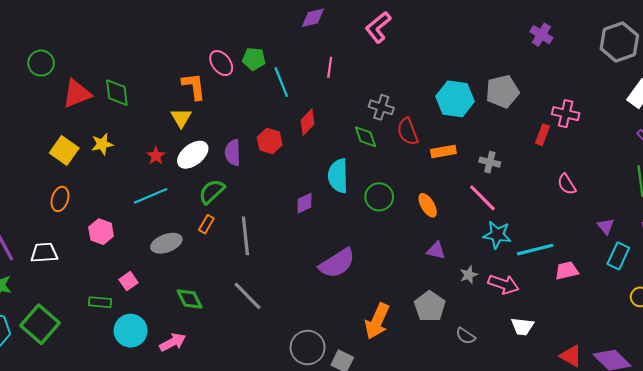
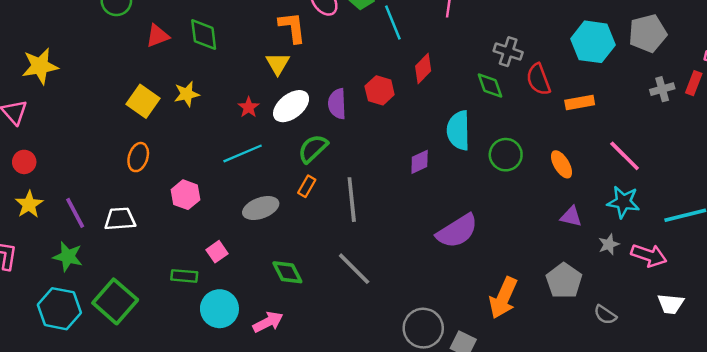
red triangle: (77, 94) -> (158, 36), size x0.7
gray cross: (490, 162) -> (662, 89), moved, turned -30
cyan star: (497, 235) -> (623, 202), moved

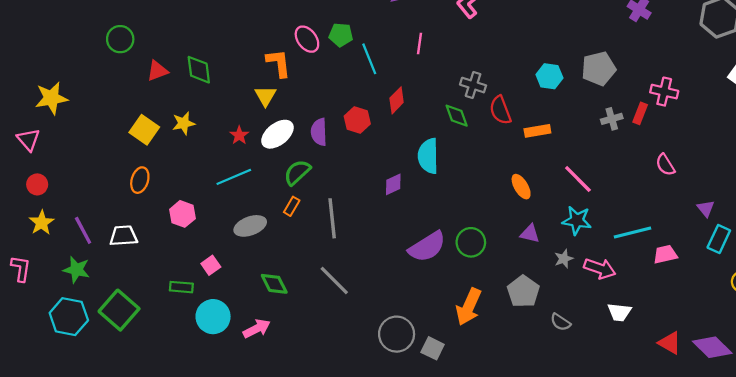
cyan hexagon: (593, 42) -> (549, 76), size x0.7
green circle: (506, 155) -> (471, 242), moved

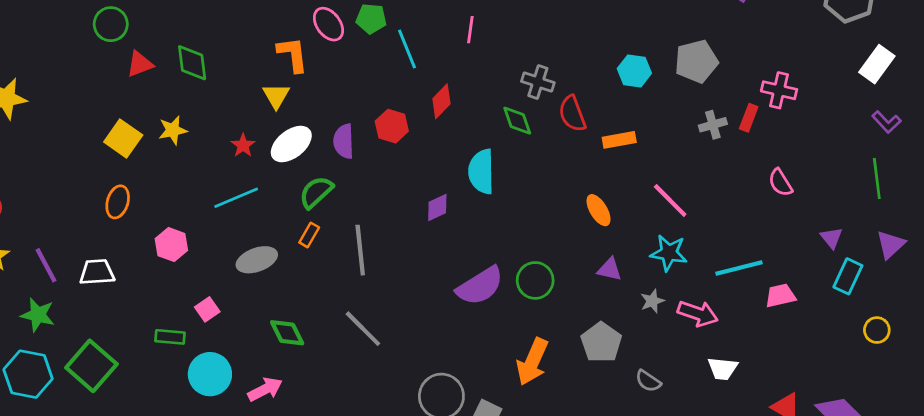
green circle: (120, 39) -> (111, 24), moved

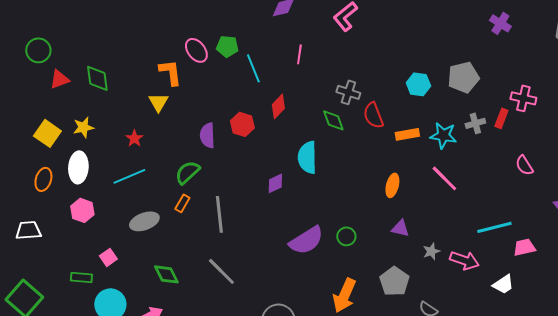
white ellipse: (291, 144) -> (78, 167), moved, turned -48
orange ellipse: (599, 210) -> (392, 185), turned 45
cyan star: (669, 253) -> (443, 135), moved
green circle: (535, 280) -> (346, 236), size x0.7
white trapezoid: (723, 369) -> (503, 284), moved, turned -40

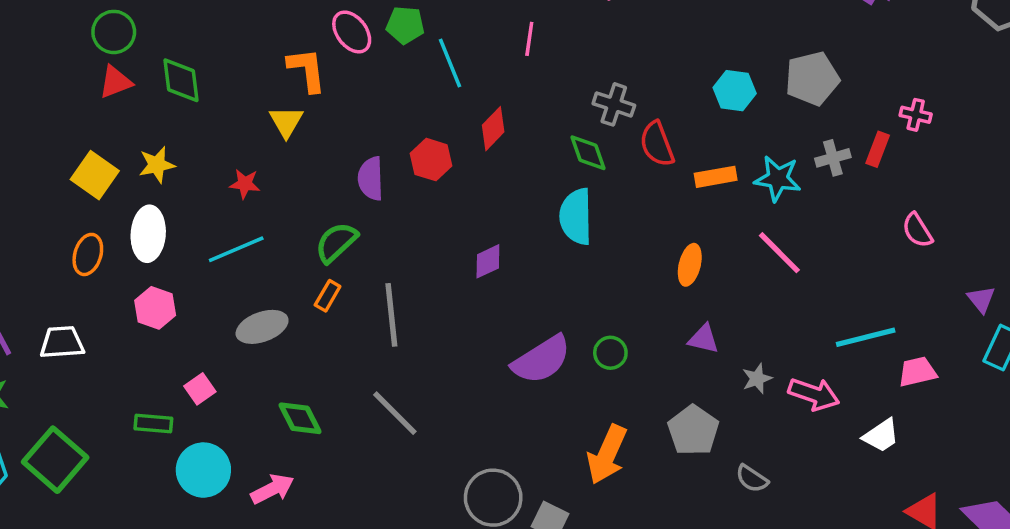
green circle: (38, 50) -> (114, 32), moved
pink cross: (523, 98) -> (916, 115), size x0.7
red star: (134, 138) -> (245, 184), turned -30
cyan semicircle: (307, 157) -> (576, 217), moved

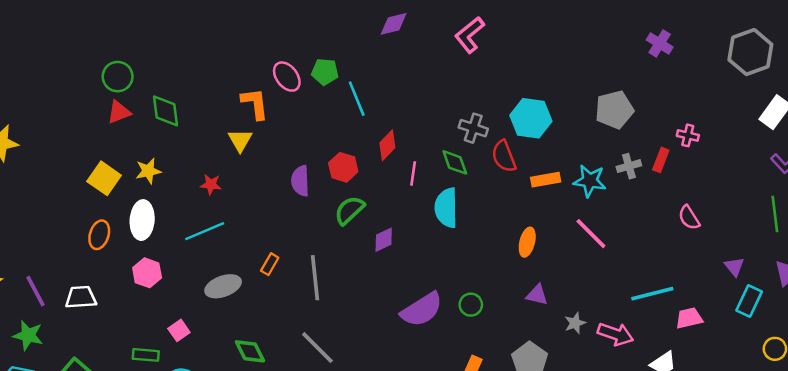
pink line: (529, 39) -> (413, 173), moved
cyan hexagon: (735, 91) -> (531, 118), moved, size x1.4
green semicircle: (336, 242) -> (349, 210), moved

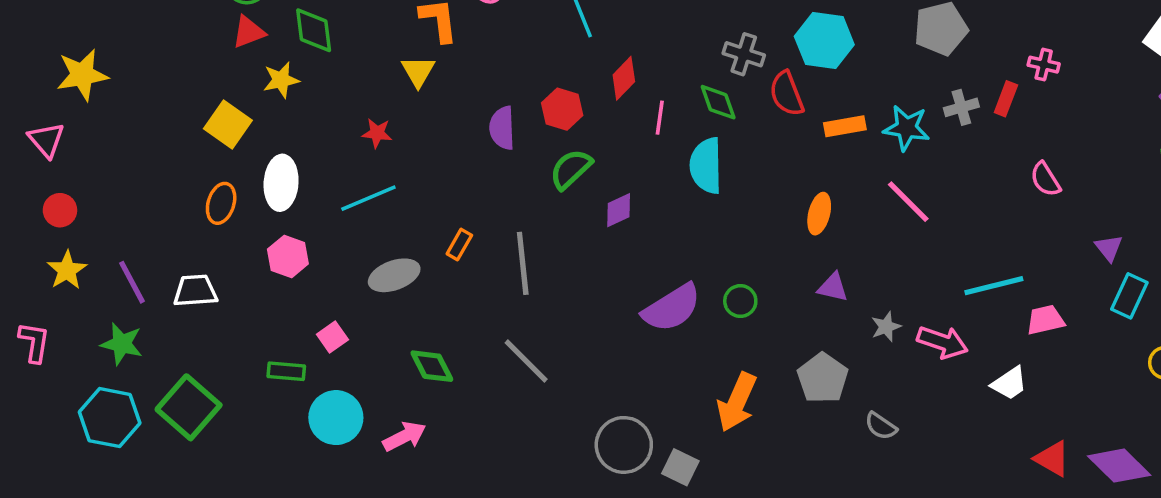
yellow star: (148, 171) -> (281, 80), moved

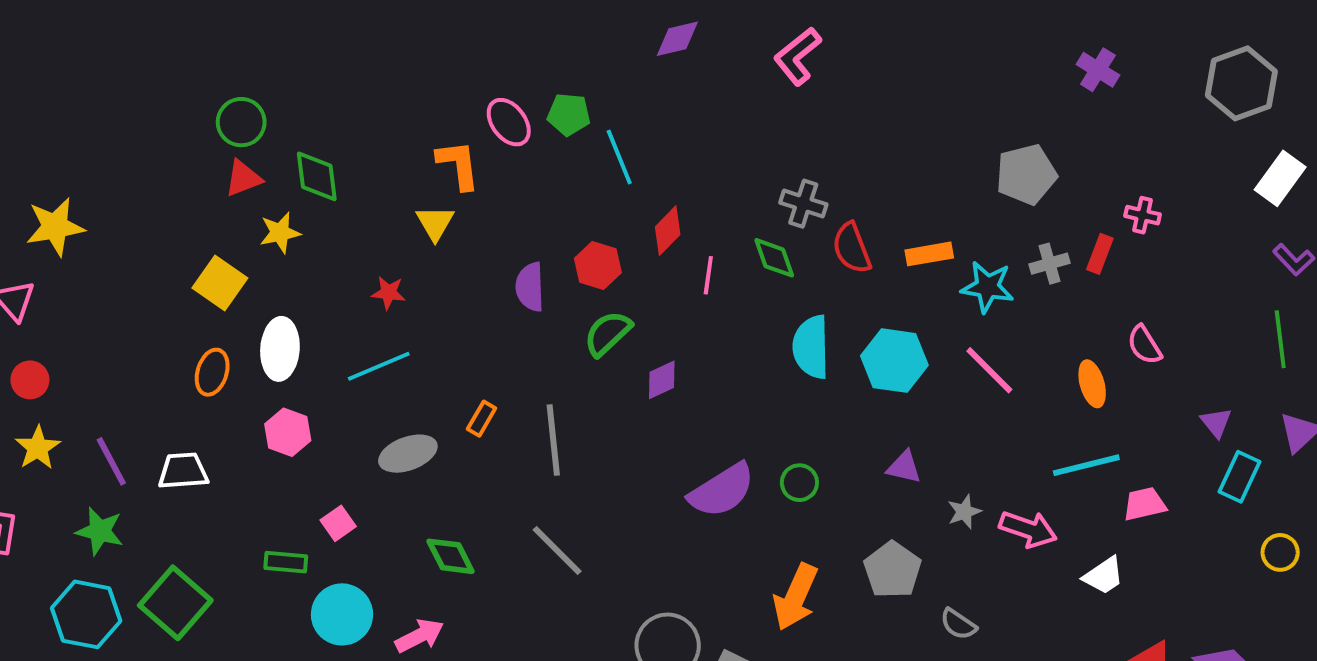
cyan hexagon: (824, 41) -> (894, 361), moved
orange rectangle: (845, 126) -> (929, 254), moved
cyan semicircle: (706, 166) -> (811, 347), moved
orange ellipse: (819, 214) -> (1092, 384), moved, turned -30

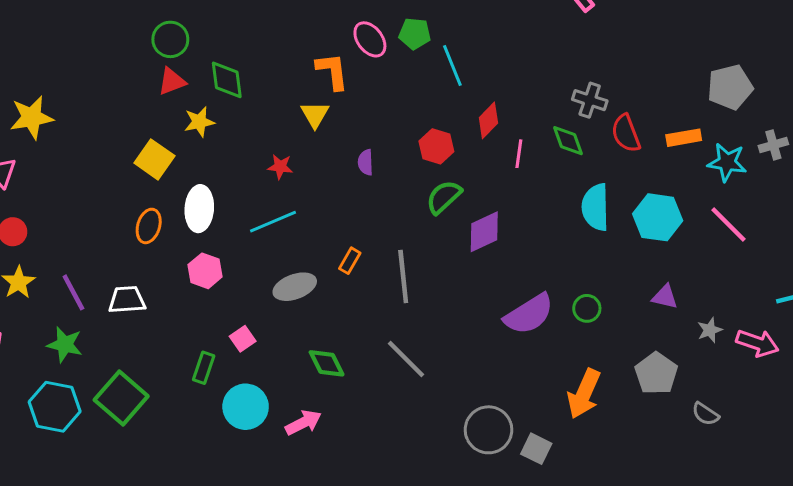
gray pentagon: (1026, 174) -> (730, 87), moved
purple semicircle: (530, 287) -> (366, 162), moved, size x0.7
purple diamond: (662, 380) -> (484, 232), size x1.4
green rectangle: (286, 562) -> (204, 368), turned -76

